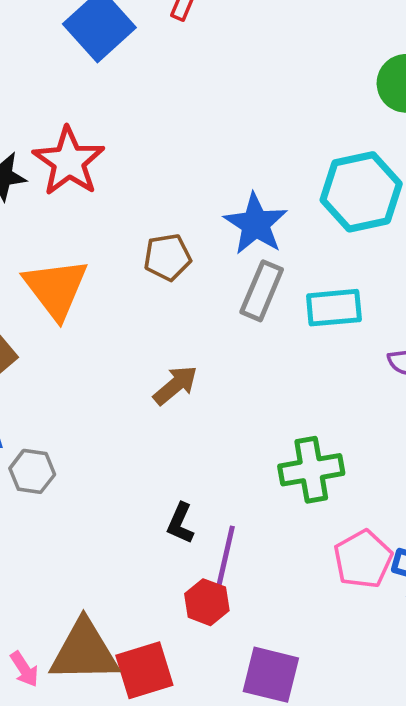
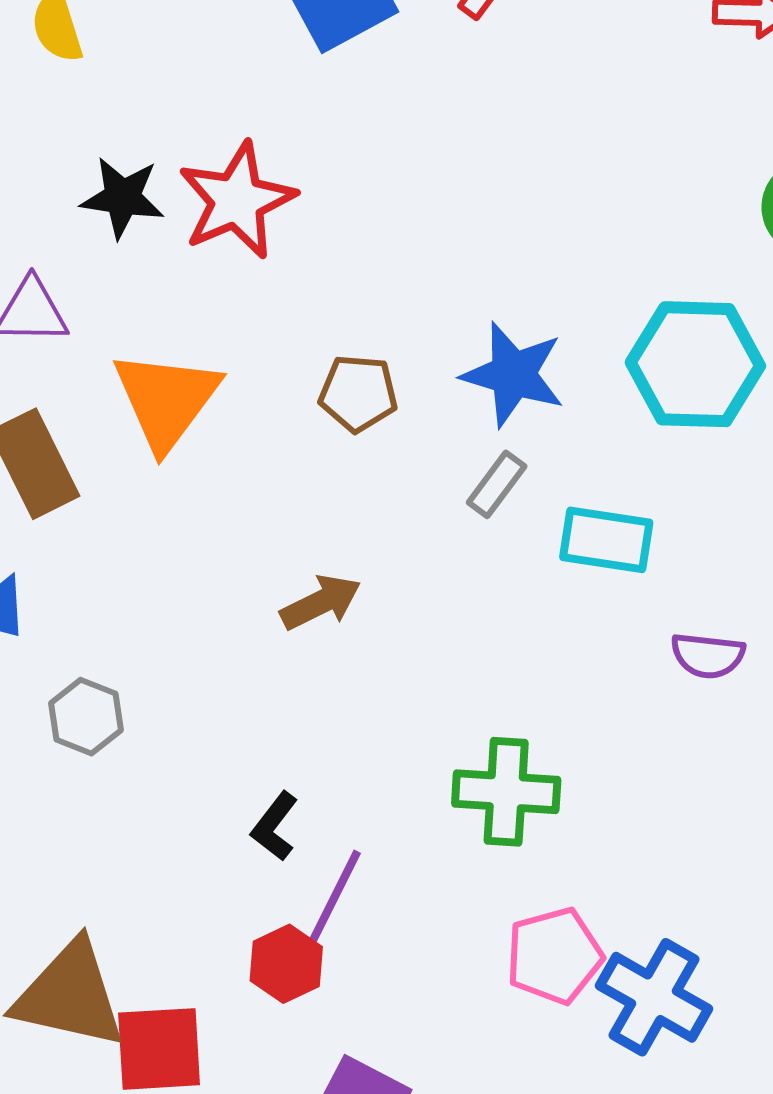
blue star: (256, 224) -> (513, 374), turned -30
gray rectangle: (262, 291) -> (497, 484), size x0.7
gray hexagon: (32, 471) -> (86, 717), moved

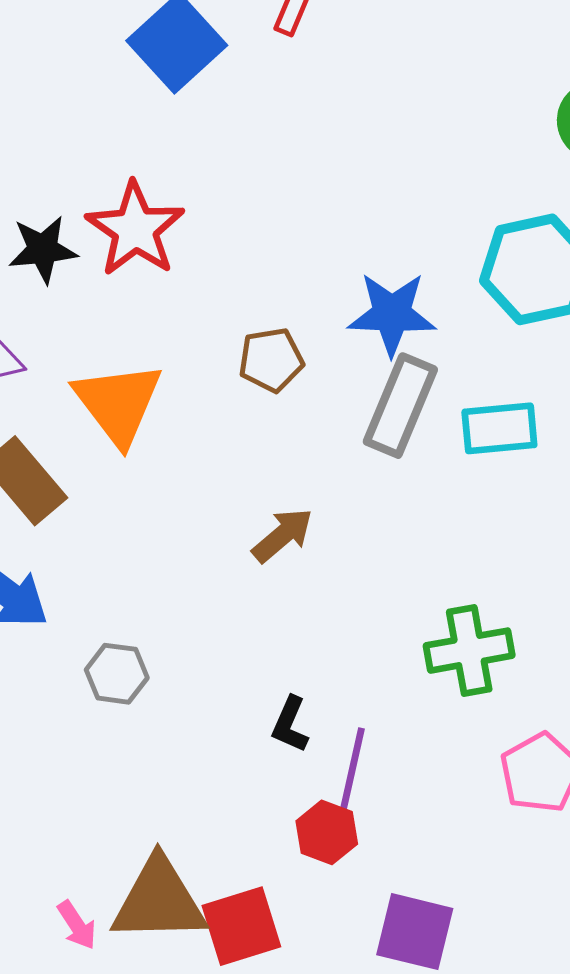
gray rectangle: (497, 484) -> (400, 406), size x1.8

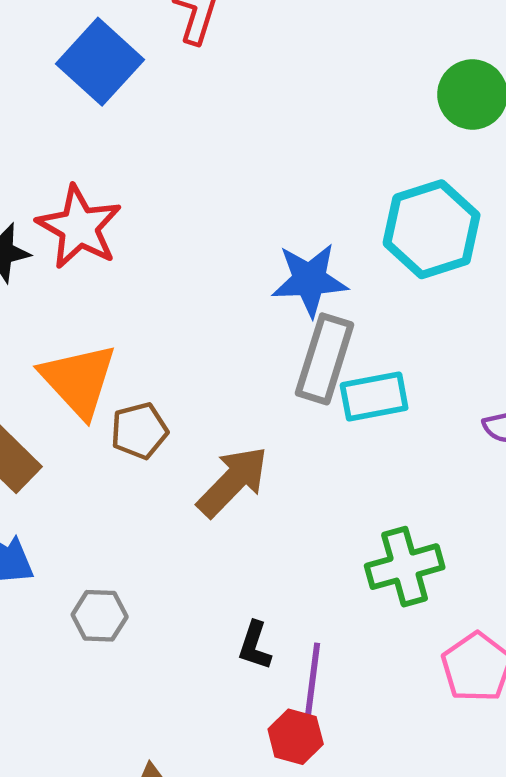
brown pentagon: (271, 360) -> (139, 431), moved
cyan rectangle: (499, 428) -> (374, 397), moved
brown arrow: (283, 535) -> (233, 482), size x1.4

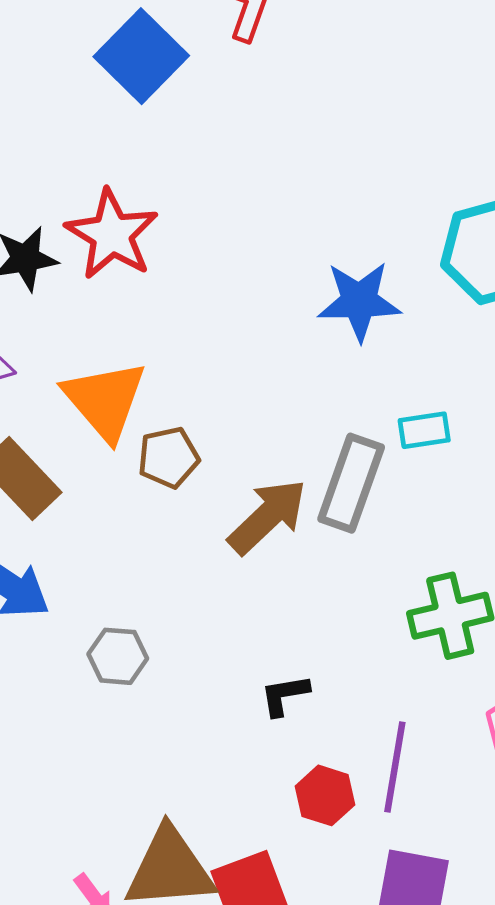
gray rectangle: (325, 359) -> (351, 483), moved
cyan rectangle: (374, 397) -> (424, 430), size x0.7
black L-shape: (255, 646) -> (285, 695), turned 60
purple line: (312, 685) -> (395, 767), moved

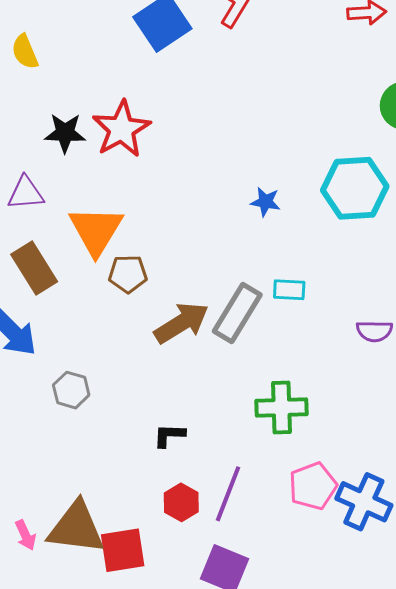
blue star: (359, 301) -> (266, 202), size x0.6

